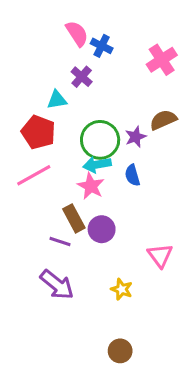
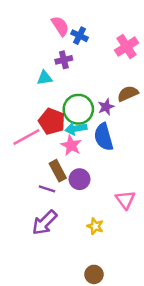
purple cross: (82, 77) -> (64, 60), turned 35
red pentagon: (38, 132) -> (52, 121), moved
blue semicircle: (132, 175) -> (104, 137), size x1.6
purple arrow: (57, 285) -> (45, 223), turned 96

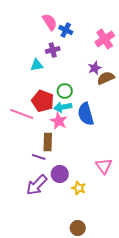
purple star: (106, 107) -> (95, 68), moved
green circle: (78, 109) -> (65, 91), size x0.6
pink line: (26, 137) -> (22, 114), turned 50
brown rectangle: (58, 171) -> (48, 142), turned 30
purple circle: (80, 179) -> (60, 174), moved

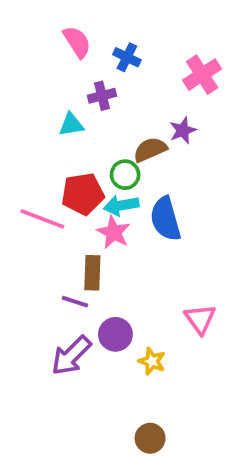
pink semicircle: (50, 22) -> (77, 42), moved
brown semicircle: (106, 78) -> (150, 150), moved
red pentagon: (43, 101) -> (83, 194), turned -30

